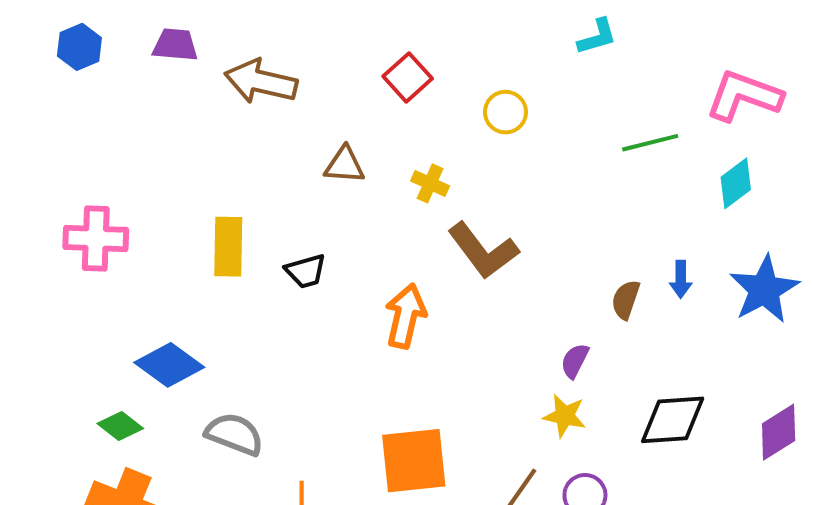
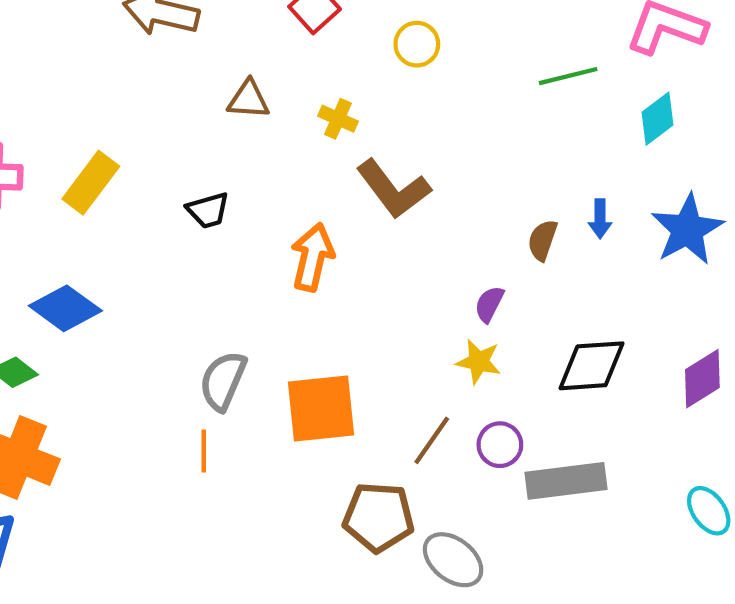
yellow rectangle: (228, 247) -> (91, 183), moved, turned 36
gray semicircle: (234, 434) -> (223, 381), moved, turned -88

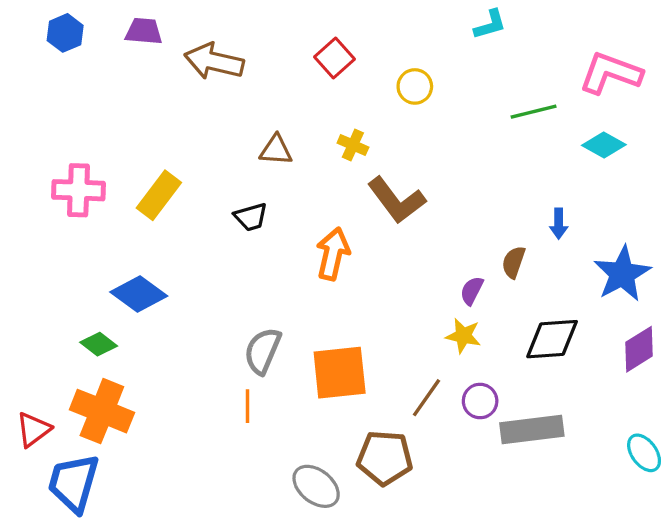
brown triangle: (249, 100) -> (276, 150), moved
cyan diamond: (658, 119) -> (604, 145), turned 66
blue star: (687, 229) -> (622, 274), moved
brown semicircle: (543, 240) -> (514, 262), moved
gray ellipse: (453, 560) -> (316, 486), moved

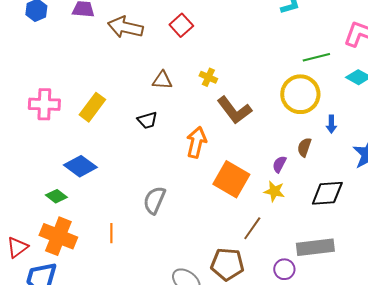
red square: (335, 58) -> (181, 25), moved
yellow circle: (415, 86) -> (300, 94), moved, size x1.8
orange square: (340, 373) -> (231, 179), moved, turned 36
purple circle: (480, 401) -> (284, 269), moved
orange line: (248, 406) -> (111, 233), moved

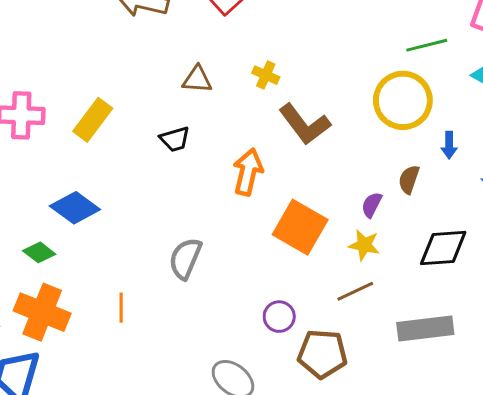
brown line: (252, 228) -> (355, 291), moved, turned 30
brown pentagon: (227, 264) -> (322, 354), moved
purple circle: (284, 269) -> (279, 317), moved

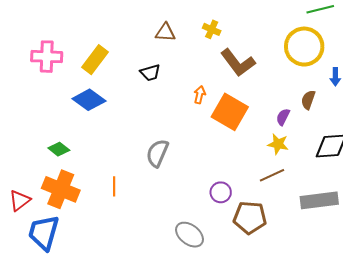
orange arrow: (248, 172) -> (200, 95), size x0.6
blue diamond: (75, 208) -> (89, 100), moved
orange square: (300, 227) -> (230, 112), moved

